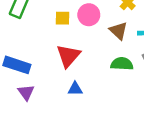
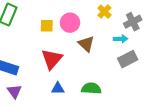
brown triangle: (118, 31) -> (86, 44), moved
green semicircle: (122, 64) -> (91, 88), moved

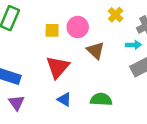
blue triangle: (58, 88) -> (64, 99), turned 32

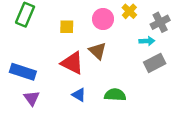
pink circle: (78, 27) -> (103, 19), moved
brown triangle: (96, 50) -> (98, 51), moved
red triangle: (58, 67) -> (72, 63), turned -45

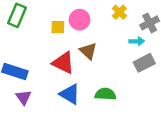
pink circle: (103, 19) -> (80, 20), moved
blue triangle: (79, 95) -> (70, 94), size x1.5

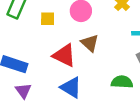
yellow square: (58, 27) -> (48, 19), moved
green semicircle: (105, 94) -> (122, 82), moved

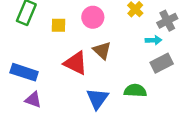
blue triangle: (71, 87) -> (97, 99), moved, turned 35
purple triangle: (23, 91) -> (33, 100), turned -35

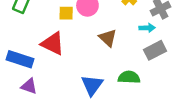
yellow square: (58, 25) -> (66, 13), moved
brown triangle: (102, 50) -> (108, 38), moved
red triangle: (76, 63) -> (53, 44), moved

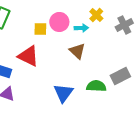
cyan arrow: (147, 28) -> (81, 28), moved
gray rectangle: (155, 50) -> (120, 76), moved

